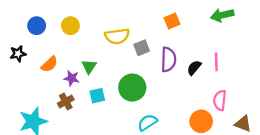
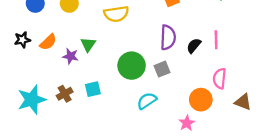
gray square: (142, 48) -> (162, 69), moved
black star: (18, 54) -> (22, 40), moved
cyan square: (97, 96) -> (93, 89), moved
brown cross: (66, 102) -> (65, 94), moved

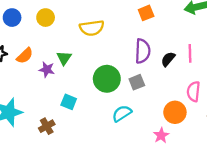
cyan square: (93, 89) -> (69, 102), turned 35
brown cross: (65, 94) -> (47, 126), moved

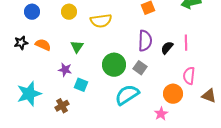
yellow circle: (46, 18) -> (69, 12), moved
orange semicircle: (25, 56) -> (43, 45), turned -112
purple star: (47, 70) -> (65, 70), moved
gray square: (137, 82) -> (140, 68), turned -32
cyan semicircle: (122, 113) -> (127, 95), size x1.4

